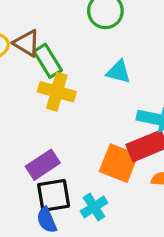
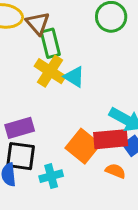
cyan triangle: (119, 72) -> (74, 77), moved

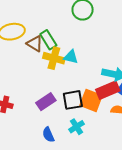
brown triangle: (38, 23) -> (35, 44), moved
black square: (21, 156) -> (73, 100), moved

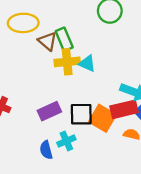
yellow cross: (54, 58) -> (67, 62), turned -30
cyan cross: (77, 127) -> (66, 141), moved

